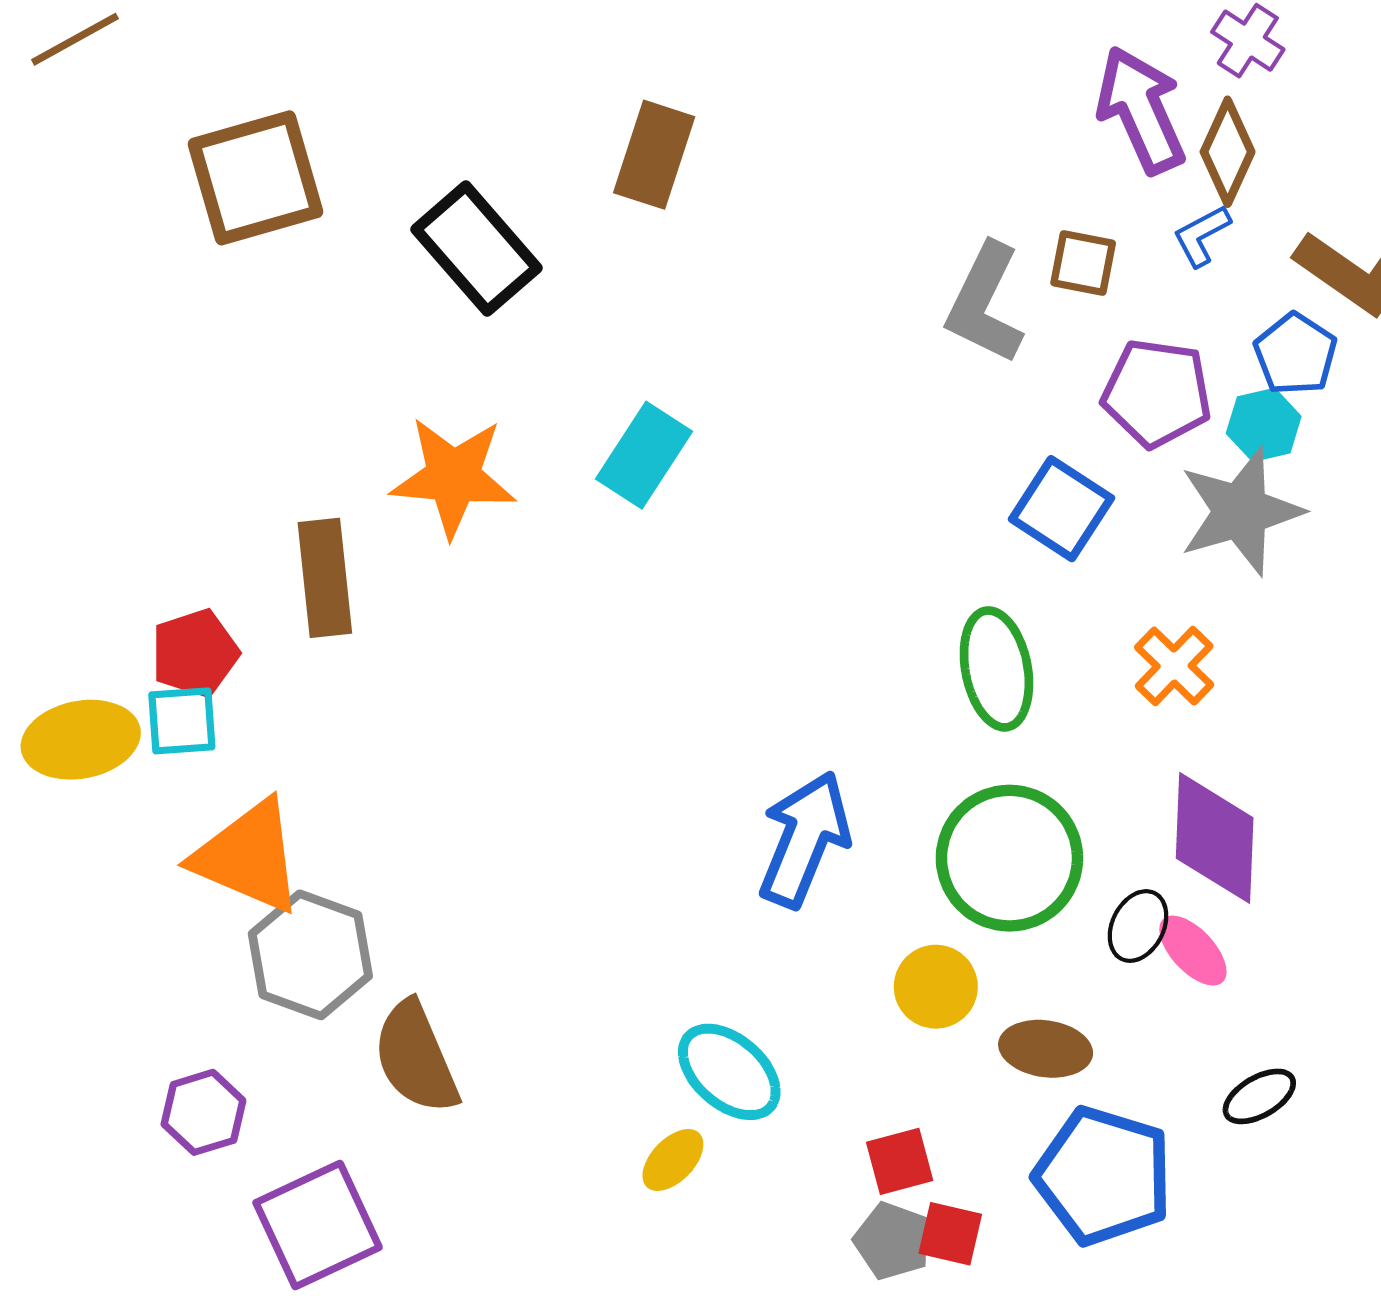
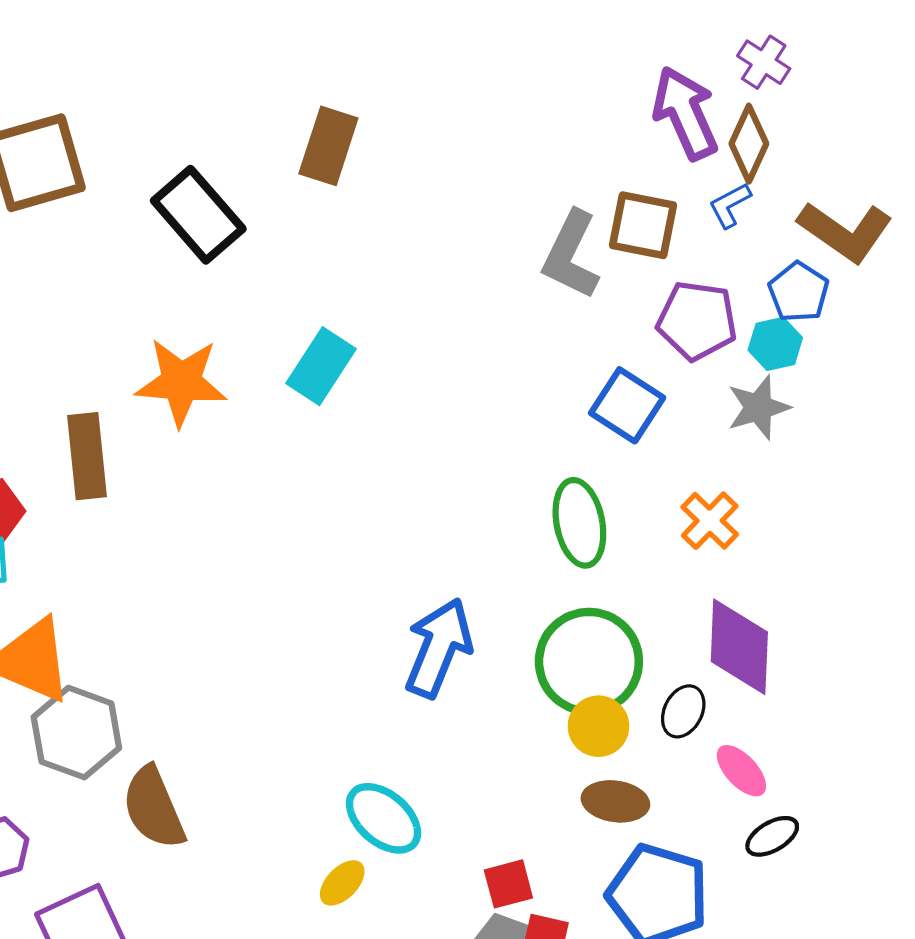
brown square: (1083, 263) -> (643, 225), size x1.4
gray star: (1241, 511) -> (758, 407), size x0.7
pink ellipse: (1193, 951) -> (741, 771), moved
yellow circle: (936, 987) -> (598, 726), moved

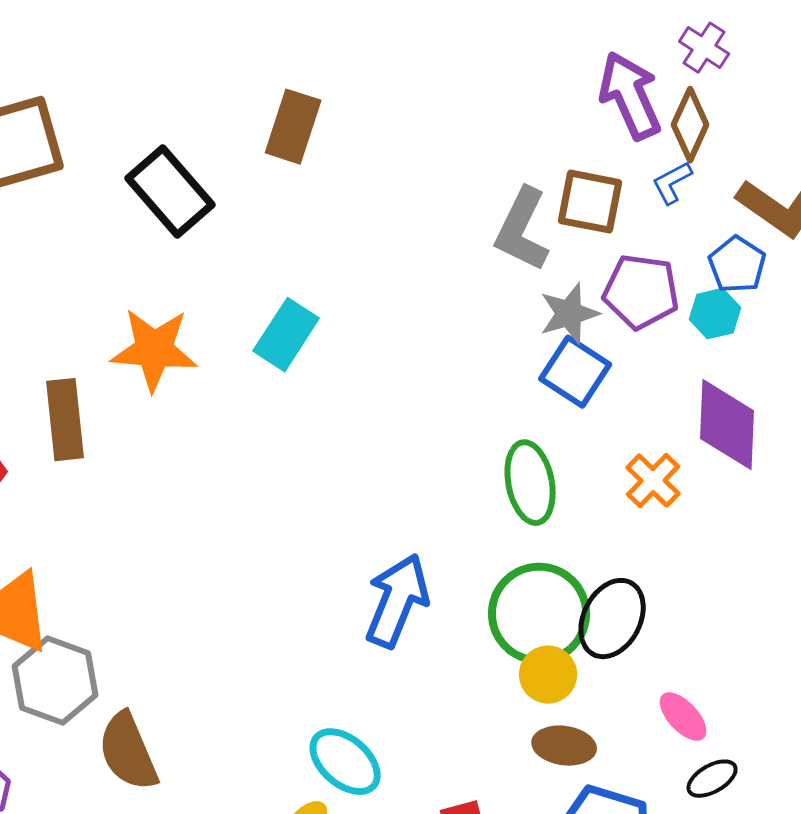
gray star: (758, 407) -> (569, 314), moved
purple diamond: (739, 647) -> (727, 425), moved
black ellipse: (683, 711) -> (612, 619), moved, size x1.6

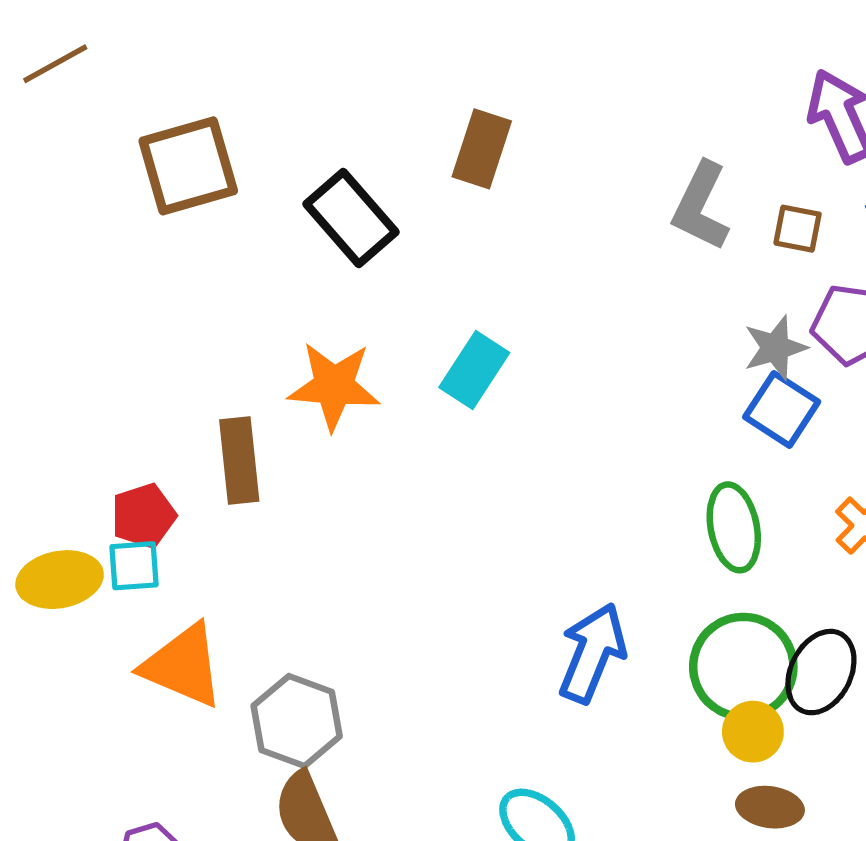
brown square: (590, 202) -> (798, 229), size x0.7
gray L-shape: (522, 230) -> (701, 206), moved
gray hexagon: (55, 681) -> (297, 721), moved

